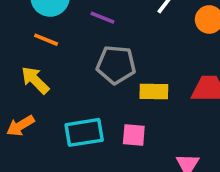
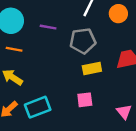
gray pentagon: (116, 65) -> (83, 41), moved
cyan rectangle: (84, 132) -> (38, 107), moved

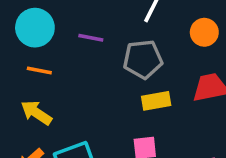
orange circle: (118, 14) -> (204, 32), moved

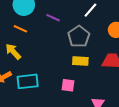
gray pentagon: (143, 59) -> (79, 36), turned 30

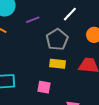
purple line: (53, 18) -> (33, 20), turned -48

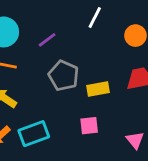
gray pentagon: (57, 39) -> (64, 76), moved

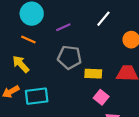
gray pentagon: (64, 76) -> (70, 57), turned -30
pink square: (89, 126) -> (101, 97), moved, turned 32

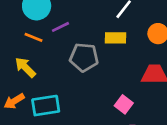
purple line: (63, 27) -> (61, 27), moved
yellow rectangle: (93, 74) -> (115, 38), moved

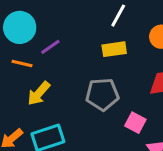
gray pentagon: (84, 57) -> (102, 94), moved
yellow arrow: (25, 67) -> (39, 93), moved, turned -85

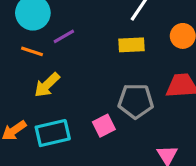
gray pentagon: (102, 94) -> (136, 101), moved
pink square: (135, 123) -> (104, 126), moved, turned 30

